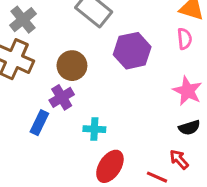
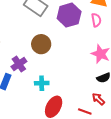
purple hexagon: (132, 51) -> (69, 15), moved
brown circle: (72, 66) -> (41, 44), moved

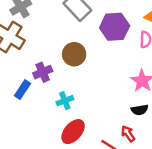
cyan cross: (42, 83) -> (65, 101), turned -32

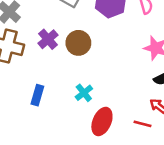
purple cross: (43, 72) -> (48, 39), moved

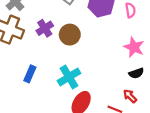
cyan cross: (84, 93) -> (69, 77), size x1.5

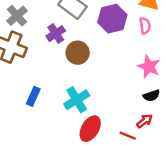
purple cross: (45, 28) -> (56, 34), moved
red arrow: (130, 96) -> (144, 121), turned 96

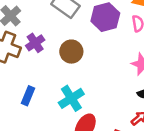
purple cross: (56, 34) -> (35, 43), moved

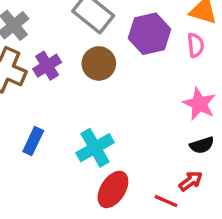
brown circle: (71, 52) -> (99, 63), moved

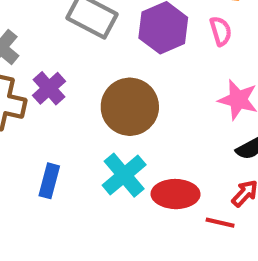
brown circle: (99, 63) -> (130, 107), moved, size x1.4
red ellipse: (113, 189) -> (176, 194), moved, turned 69

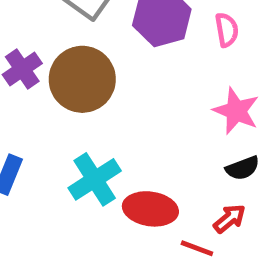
brown circle: (130, 107) -> (82, 79), moved

